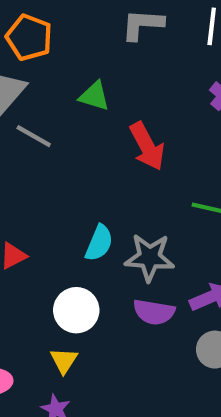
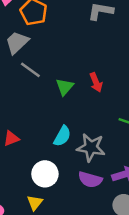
green triangle: (94, 96) -> (65, 87), moved, turned 48
red arrow: (147, 146) -> (96, 82), size x0.7

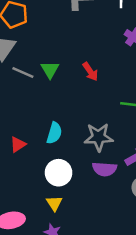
green triangle: (65, 87) -> (50, 70), moved
cyan semicircle: (62, 136) -> (54, 133), moved

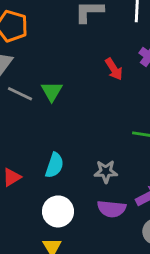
red arrow: (90, 72) -> (114, 69), moved
gray star: (99, 137) -> (106, 171), size x0.7

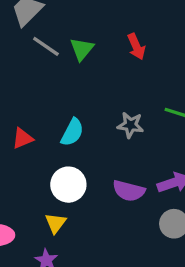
red arrow: (114, 69) -> (136, 47), moved
gray star: (106, 171) -> (130, 125), moved

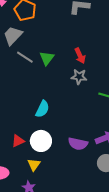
gray star: (130, 125) -> (79, 77), moved
red triangle: (23, 138) -> (18, 141), moved

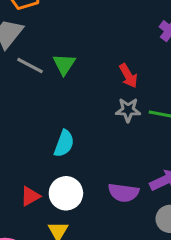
red arrow: (80, 56) -> (128, 76), moved
gray star: (79, 77) -> (128, 110), moved

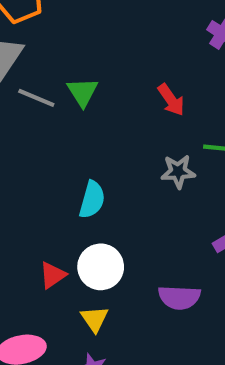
gray star: (128, 110) -> (178, 172), moved
purple semicircle: (124, 193) -> (179, 297), moved

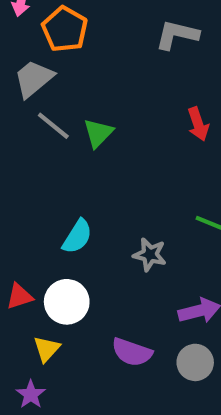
red arrow: (171, 100) -> (198, 124), moved
gray star: (178, 172) -> (150, 255), moved

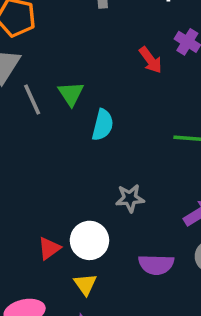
gray line: (53, 126) -> (32, 100), turned 44
cyan semicircle: (77, 236) -> (103, 125), moved
gray star: (150, 255) -> (130, 198), moved

